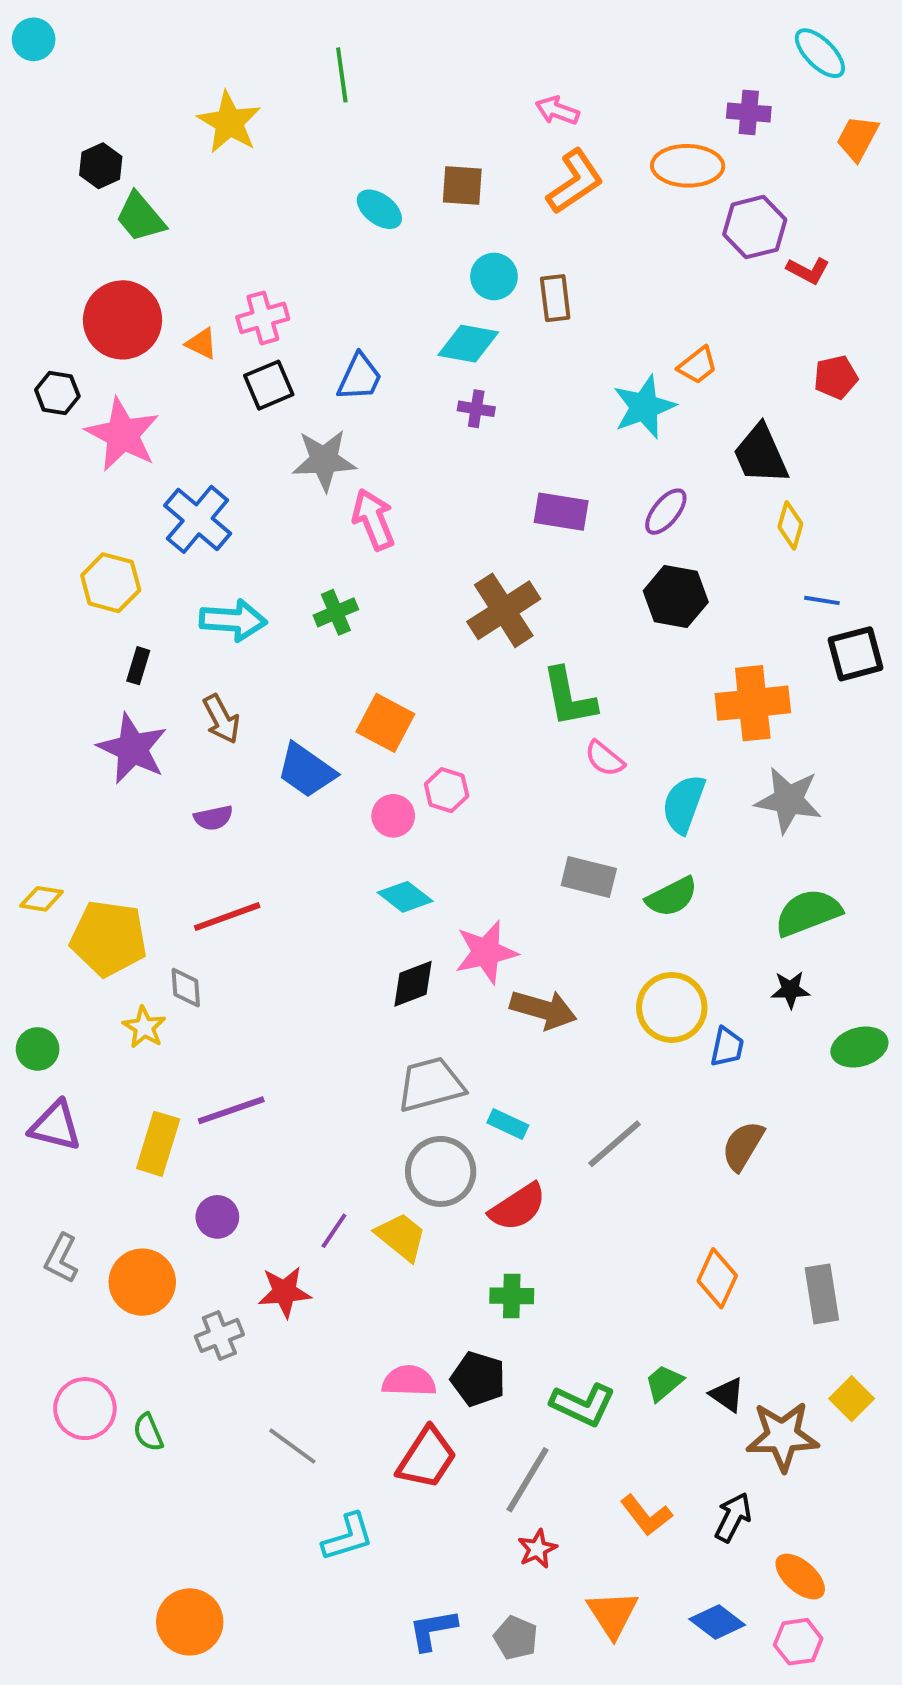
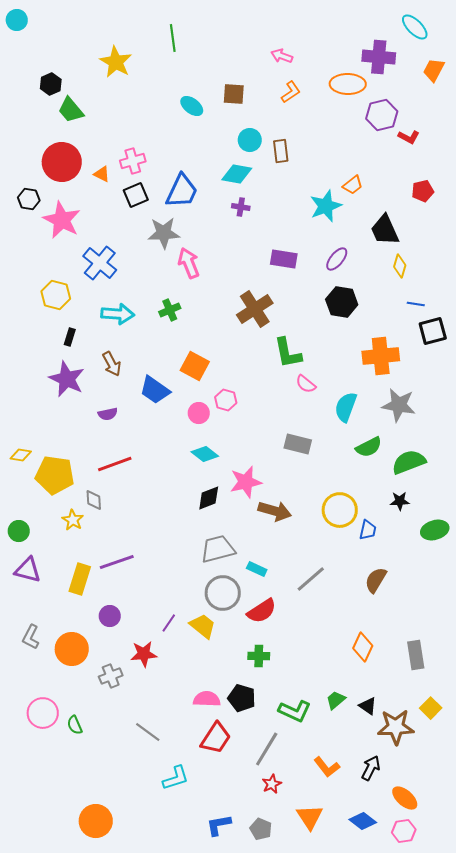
purple cross: (749, 112) -> (379, 57), size x1.5
orange L-shape: (575, 182) -> (291, 92), size x0.7
blue trapezoid: (360, 377) -> (182, 191), size x1.4
green semicircle: (672, 897) -> (369, 447), moved

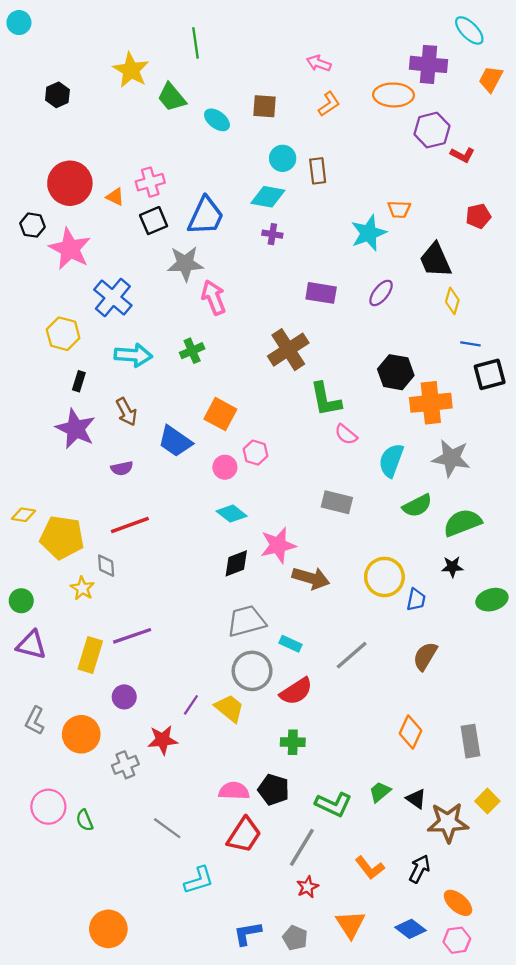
green trapezoid: (71, 110) -> (172, 97), moved
orange trapezoid: (353, 185) -> (399, 209), turned 40
black hexagon: (342, 302) -> (396, 372), moved

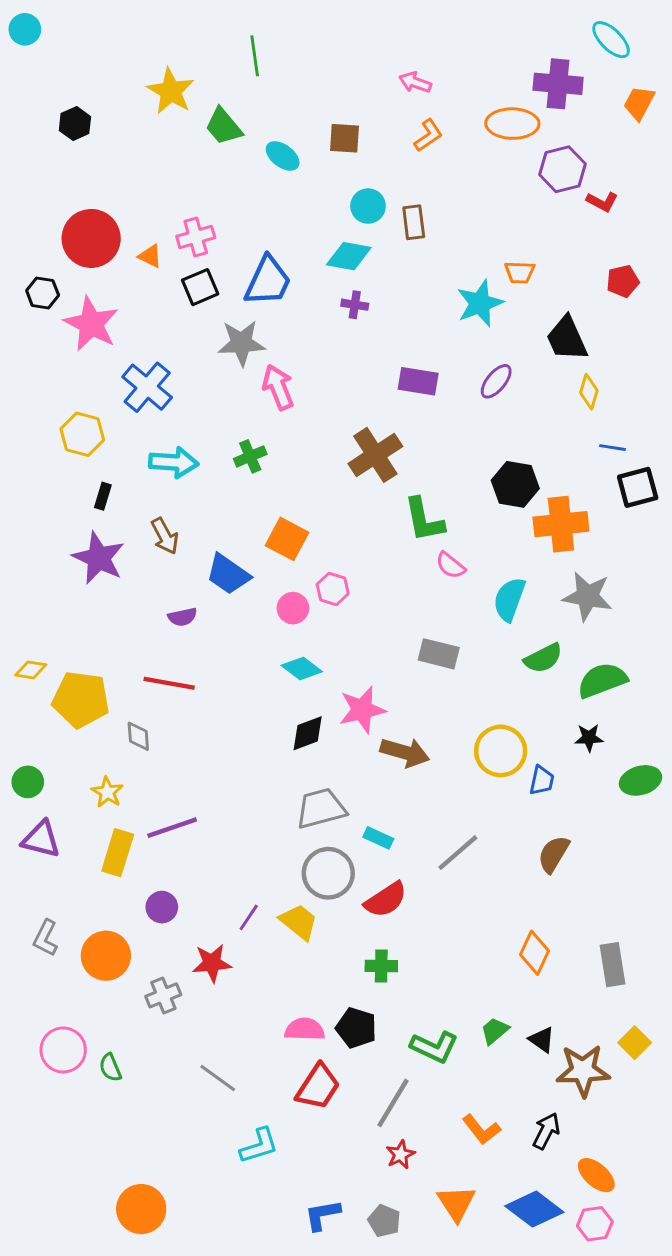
purple semicircle: (122, 468) -> (182, 617), moved
red line: (130, 525) -> (169, 683), turned 30
yellow star: (82, 588) -> (107, 792), moved
blue diamond: (410, 929) -> (534, 1209), size x1.4

